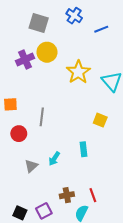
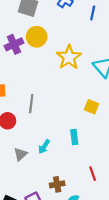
blue line: (101, 29) -> (93, 13), turned -56
red line: (93, 195) -> (93, 174), moved

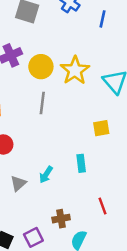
yellow circle: (37, 37) -> (41, 67), moved
gray line: (31, 104) -> (42, 103), moved
yellow square: (92, 107) -> (101, 128), turned -32

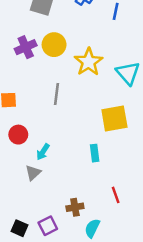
yellow circle: (41, 67) -> (54, 45), moved
yellow square: (101, 128) -> (114, 119), size x1.6
cyan arrow: (46, 175) -> (43, 152), moved

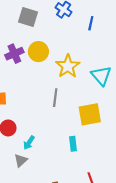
gray line: (56, 94) -> (55, 98), moved

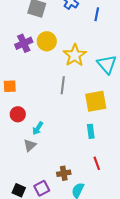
cyan rectangle: (73, 144) -> (91, 131), moved

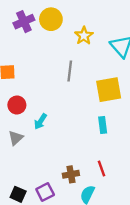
yellow star: (75, 55) -> (84, 36), size x0.7
gray triangle: (30, 145) -> (16, 138), moved
red line: (97, 163) -> (101, 168), moved

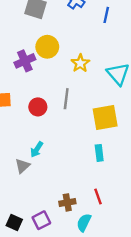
purple cross: (24, 22) -> (25, 61), moved
red circle: (17, 105) -> (38, 107), moved
gray triangle: (16, 138) -> (23, 166), moved

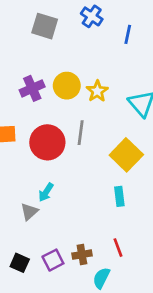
yellow circle: (47, 47) -> (67, 86), moved
red circle: (38, 107) -> (47, 142), size x1.6
yellow square: (105, 118) -> (126, 155), turned -36
purple square: (41, 220) -> (53, 260), moved
black square: (14, 223) -> (20, 263), moved

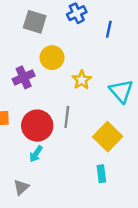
blue cross: (92, 16) -> (77, 13), turned 30
yellow circle: (67, 86) -> (52, 58), moved
cyan arrow: (46, 192) -> (36, 154), moved

